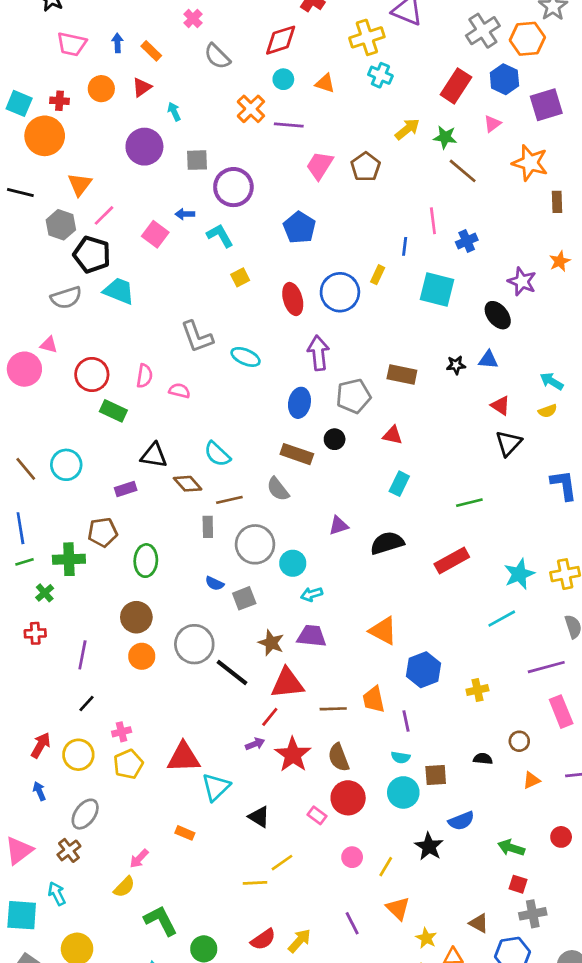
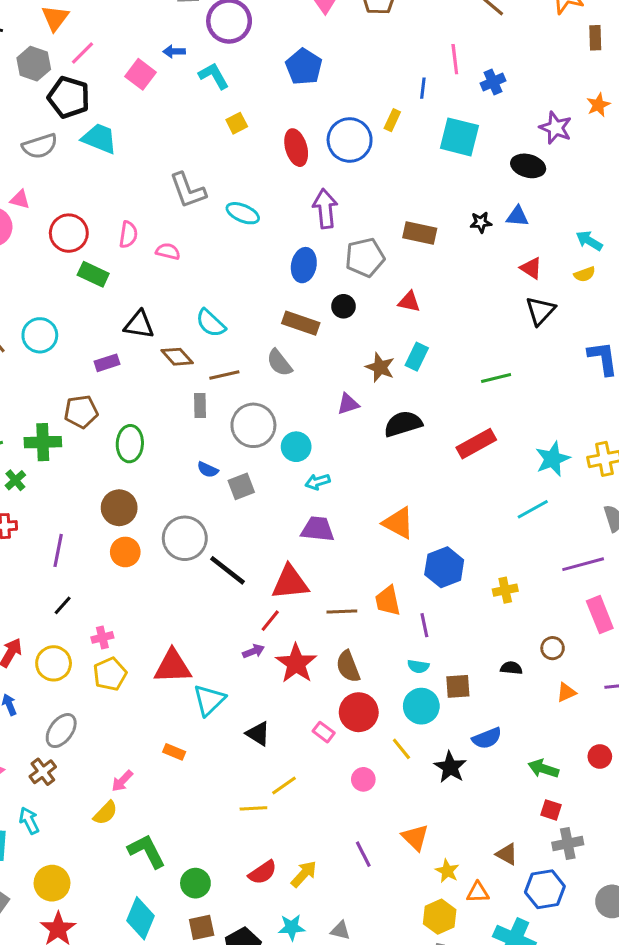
black ellipse: (498, 315) -> (528, 166), turned -36
brown star: (271, 643) -> (380, 367), moved
yellow line: (386, 867) -> (401, 749), moved, turned -70

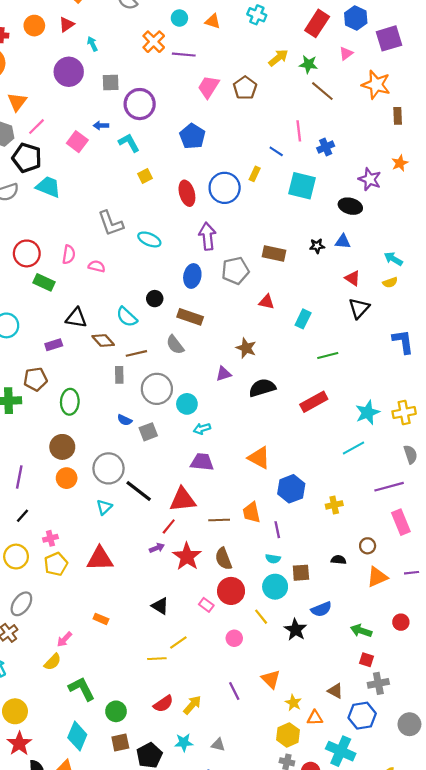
blue line: (423, 88) -> (276, 151), turned -64
black circle: (343, 306) -> (155, 299), moved
cyan rectangle: (417, 357) -> (303, 319), moved
orange triangle: (566, 692) -> (377, 577), size x1.5
cyan triangle: (209, 700) -> (104, 507), moved, size x0.7

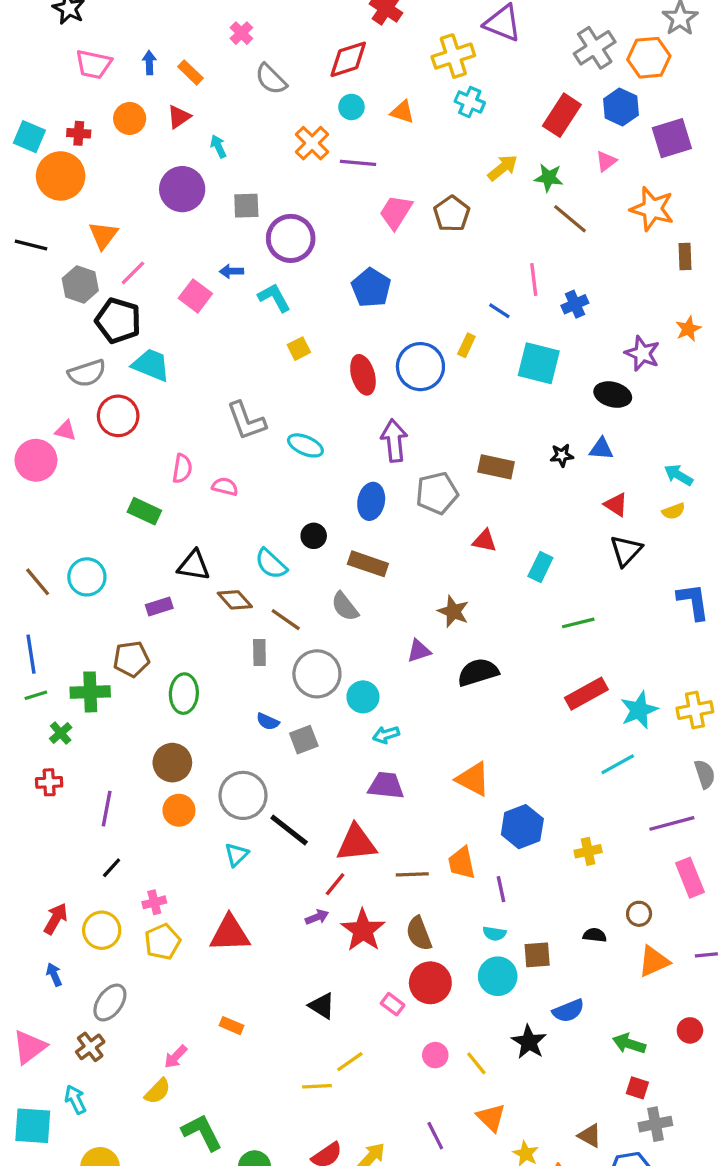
red circle: (27, 253) -> (118, 416), moved
brown line: (136, 353) -> (286, 620), turned 48
red rectangle: (314, 402) -> (586, 694), moved
yellow line: (261, 617) -> (476, 1063), moved

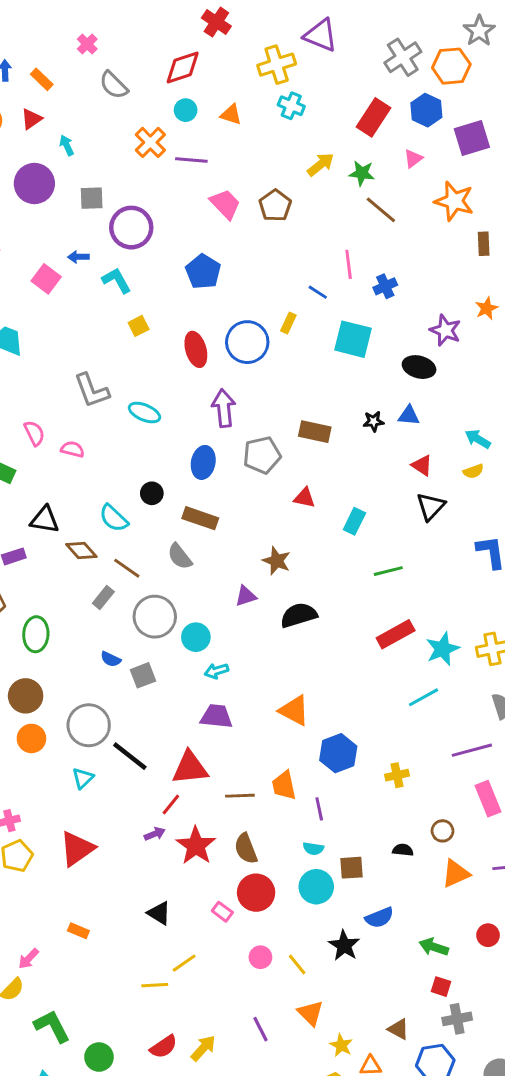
pink trapezoid: (396, 212) -> (225, 204), turned 104
pink semicircle: (182, 468) -> (34, 433), turned -35
gray rectangle: (259, 653) -> (103, 598), turned 40
red triangle: (230, 933) -> (77, 849), turned -33

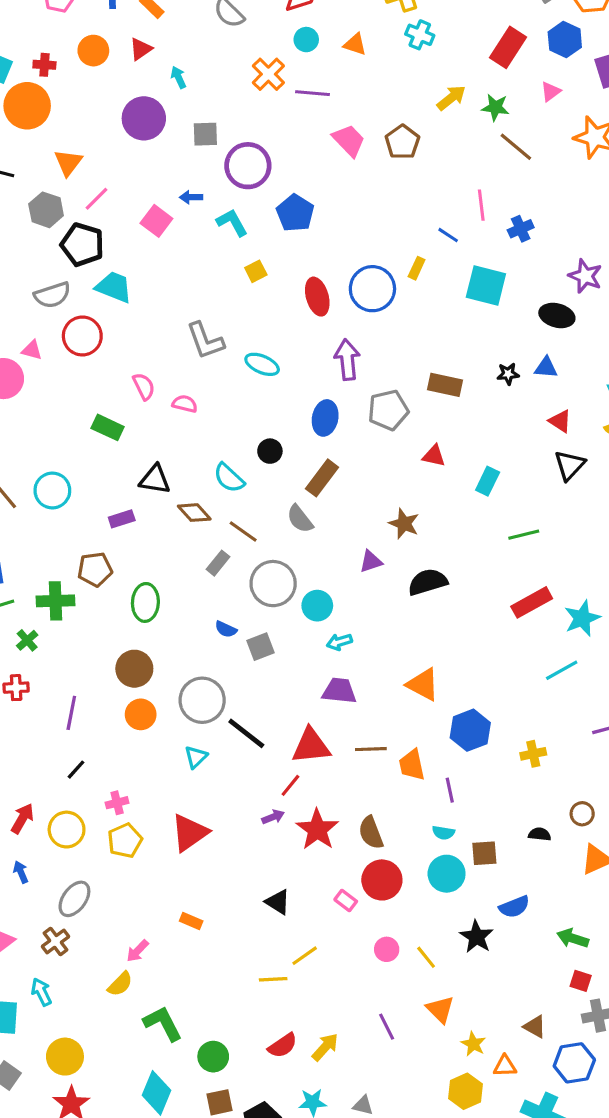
blue pentagon: (203, 272) -> (295, 213), moved
brown rectangle: (200, 518) -> (322, 478), turned -72
brown line: (240, 796) -> (371, 749), moved

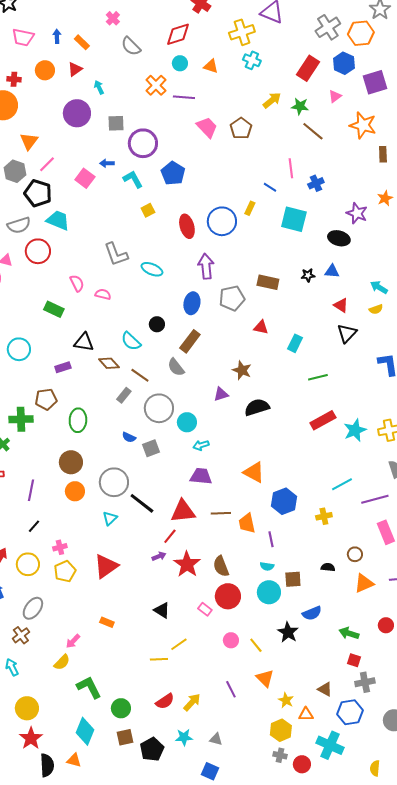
cyan line: (562, 670) -> (342, 484), moved

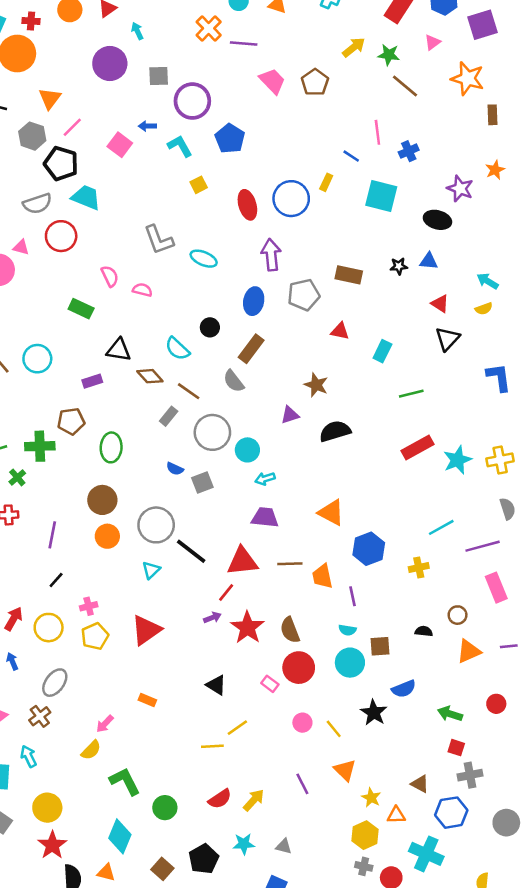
brown square: (125, 737) -> (162, 869), moved, turned -36

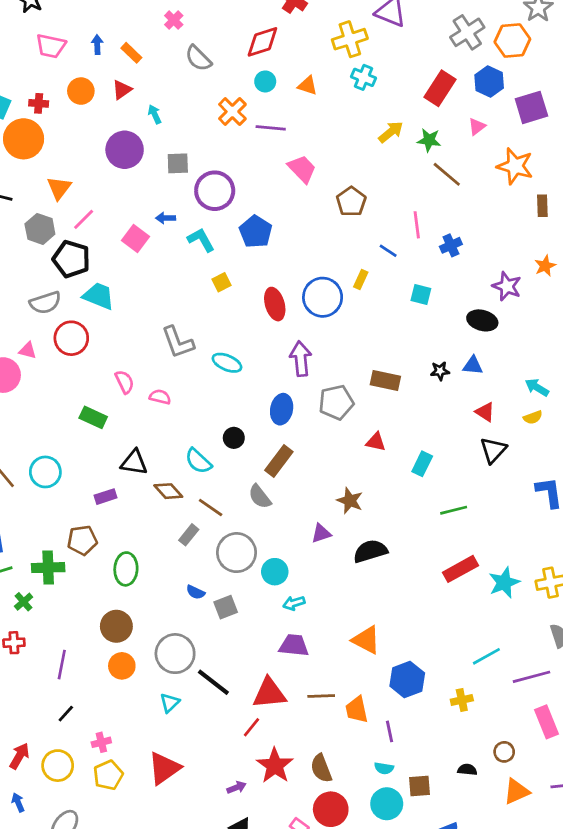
brown pentagon: (315, 82) -> (351, 202), moved
cyan square: (381, 196) -> (421, 294), size x0.6
purple arrow: (212, 618) -> (237, 787), moved

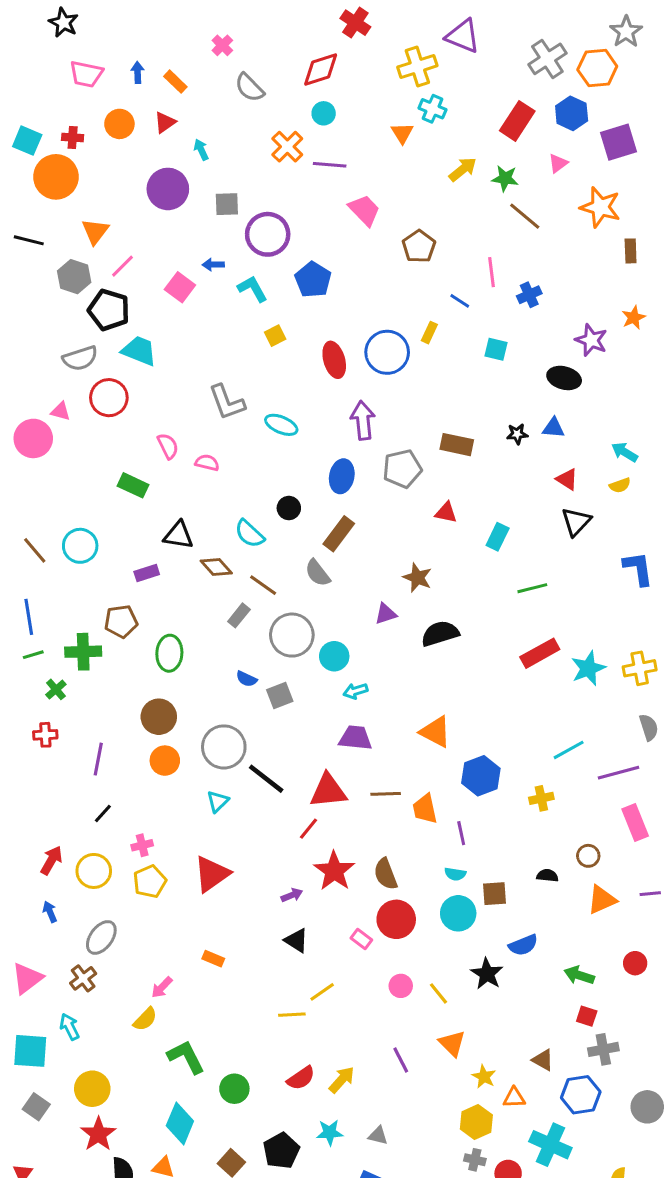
orange triangle: (308, 86) -> (402, 133), moved, turned 40

